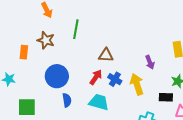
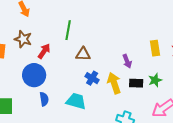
green line: (76, 29) -> (68, 30), moved
red arrow: (96, 77) -> (44, 51), moved
black rectangle: (166, 97) -> (136, 83), moved

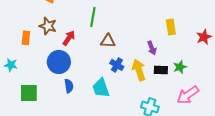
yellow rectangle: (155, 48) -> (171, 27), moved
cyan trapezoid: (76, 101) -> (101, 88), turned -125

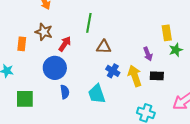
green star: (180, 67) -> (176, 50), moved

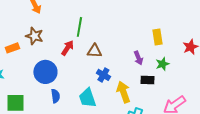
orange rectangle: (22, 44) -> (12, 48), turned 64
red arrow: (65, 44) -> (67, 48), moved
green star: (176, 50) -> (162, 64), moved
yellow arrow: (135, 76) -> (123, 92), moved

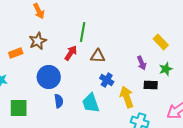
brown star: (34, 36) -> (38, 41), turned 30
yellow rectangle: (157, 37) -> (161, 42), turned -35

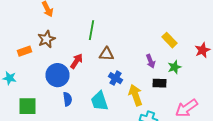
red arrow: (71, 53) -> (76, 61), moved

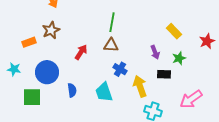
green line: (92, 30) -> (112, 22), moved
blue circle: (58, 75) -> (47, 72), moved

